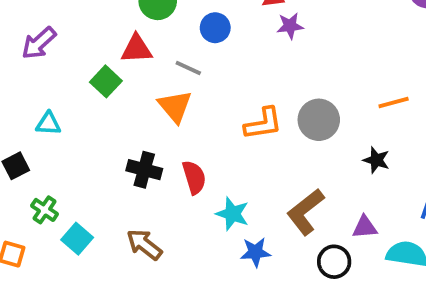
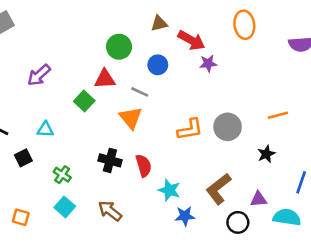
black star: (376, 160) -> (266, 154), turned 30
green cross: (45, 210) -> (62, 175), moved

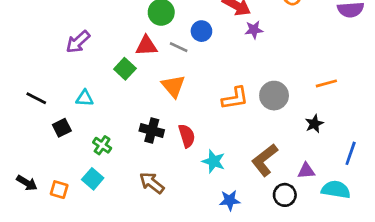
gray line: (140, 92) -> (179, 47), moved
cyan square: (65, 207) -> (93, 179), moved
blue star: (185, 216) -> (230, 200), moved

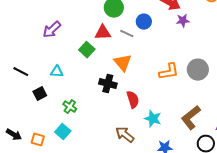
black cross: (152, 130) -> (108, 84), moved
brown arrow: (152, 183) -> (125, 135), moved

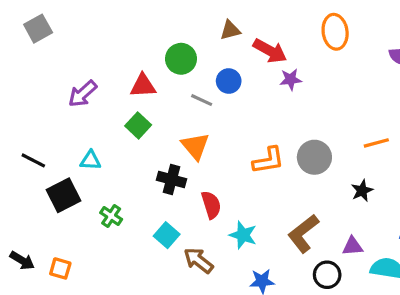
red triangle: (103, 33) -> (143, 86), moved
black square: (40, 94) -> (63, 195), size x1.5
cyan square: (63, 132) -> (167, 235), moved

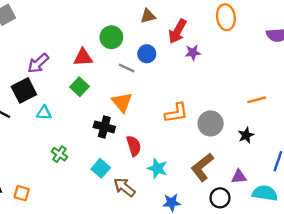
red arrow: (270, 51) -> (177, 31), turned 90
gray circle: (314, 157) -> (211, 123), moved
black square: (63, 195) -> (24, 90), moved

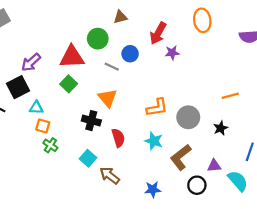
brown triangle: (148, 16) -> (120, 17), moved
red triangle: (83, 57) -> (72, 57), size x1.4
cyan star: (157, 168) -> (154, 141), moved
orange square: (22, 193) -> (43, 126), moved
cyan semicircle: (265, 193) -> (238, 181), turned 40

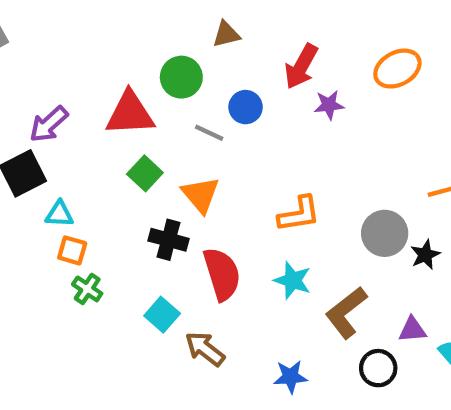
orange ellipse: (202, 20) -> (397, 69), moved, turned 70
green square: (69, 84) -> (145, 173), moved
gray circle: (188, 117) -> (385, 233), moved
red semicircle: (118, 138) -> (222, 274), size x1.4

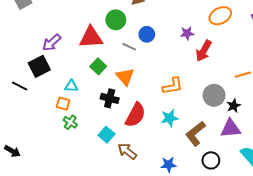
red arrow: (301, 66) -> (204, 51), moved
cyan triangle: (59, 214) -> (71, 86), moved
red semicircle: (222, 274) -> (135, 115), turned 45
cyan star: (293, 280) -> (170, 118), turned -30
purple triangle: (412, 330) -> (231, 128), moved, size x1.5

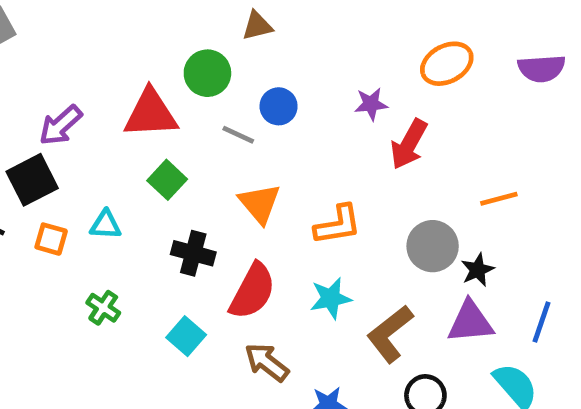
orange triangle: (125, 77) -> (260, 203), moved
orange square: (63, 104) -> (51, 239), moved
brown arrow: (127, 151) -> (267, 362), moved

